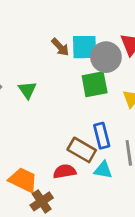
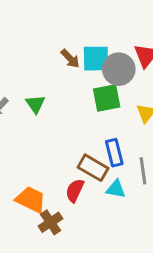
red semicircle: (65, 171) -> (75, 190), turned -55

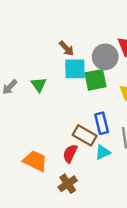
cyan square: (96, 59) -> (75, 69), moved
cyan triangle: (116, 189) -> (103, 152), turned -35
brown cross: (50, 222) -> (68, 184), moved

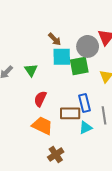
brown rectangle: (85, 135) -> (70, 113), turned -30
red semicircle: (70, 154) -> (40, 99), moved
orange trapezoid: (35, 161) -> (42, 126), moved

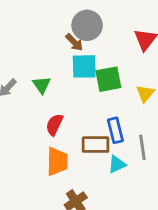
gray circle: (88, 46) -> (87, 25), moved
orange trapezoid: (42, 126) -> (57, 162), turned 65

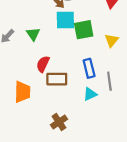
brown rectangle: (96, 145) -> (57, 79), moved
orange trapezoid: (57, 162) -> (22, 92), moved

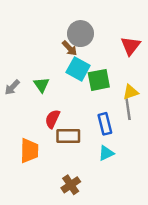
cyan square: (65, 20) -> (78, 69), turned 30
yellow triangle: (112, 40) -> (131, 92), turned 32
gray line: (109, 81) -> (128, 109), moved

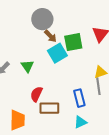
gray circle: (81, 34) -> (42, 19), moved
cyan square: (78, 69) -> (57, 53), turned 30
green square: (99, 80) -> (73, 42), moved

